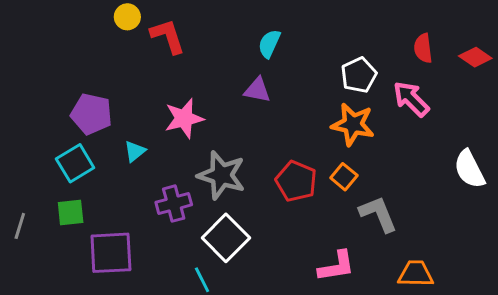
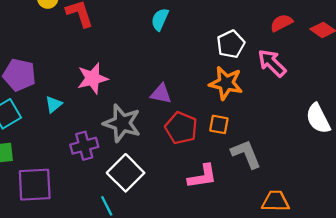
red semicircle: (423, 48) -> (281, 23), turned 70
purple triangle: (257, 90) -> (161, 94), moved
orange square: (344, 177) -> (219, 124), turned -30
pink L-shape: (336, 266) -> (202, 176), moved

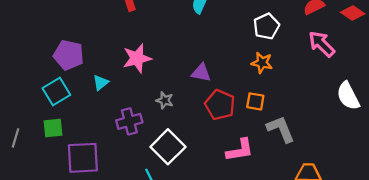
pink arrow: (272, 63) -> (322, 44), moved
orange star: (226, 83) -> (262, 63), size x0.7
gray star: (122, 123) -> (165, 100), size x0.5

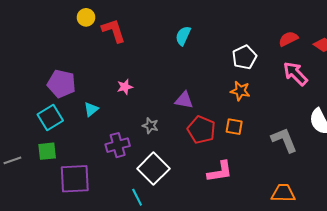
pink star: (137, 58) -> (125, 87), size x0.6
gray L-shape: (281, 129) -> (284, 140), moved
gray line: (15, 138) -> (12, 160), turned 54

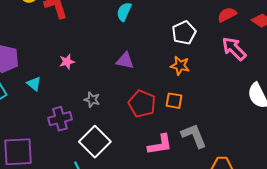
purple triangle: (184, 100) -> (125, 61), moved
cyan triangle: (91, 109) -> (34, 84), turned -42
gray L-shape: (284, 140) -> (194, 136), moved

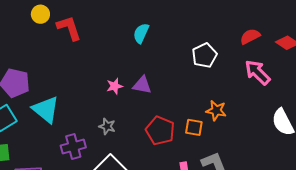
pink star: (67, 62) -> (115, 86), moved
orange star: (180, 66) -> (216, 111), moved
cyan triangle: (34, 84) -> (46, 109), size x1.8

